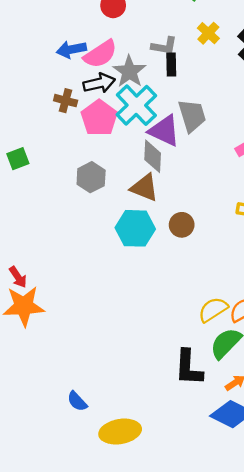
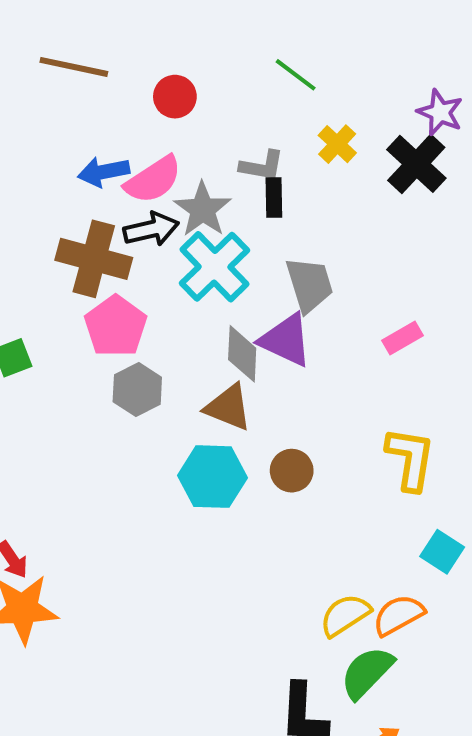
brown cross: (66, 101) -> (94, 259), size x1.8
pink pentagon: (99, 118) -> (116, 326), moved
purple triangle: (164, 131) -> (286, 340), moved

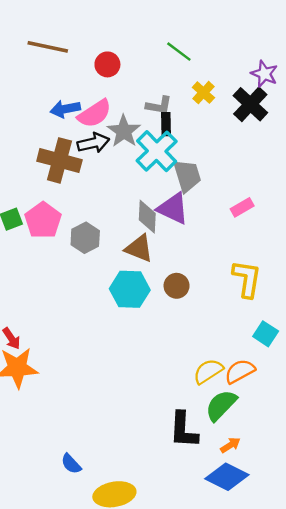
cyan cross: (214, 267) -> (157, 151), moved
pink pentagon: (116, 326) -> (43, 220), moved

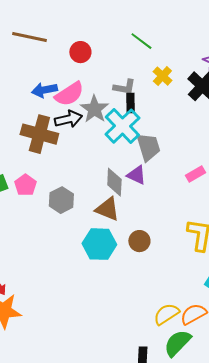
purple triangle: (173, 208) -> (136, 175), size x0.7
pink pentagon: (43, 220) -> (25, 185), size x0.7

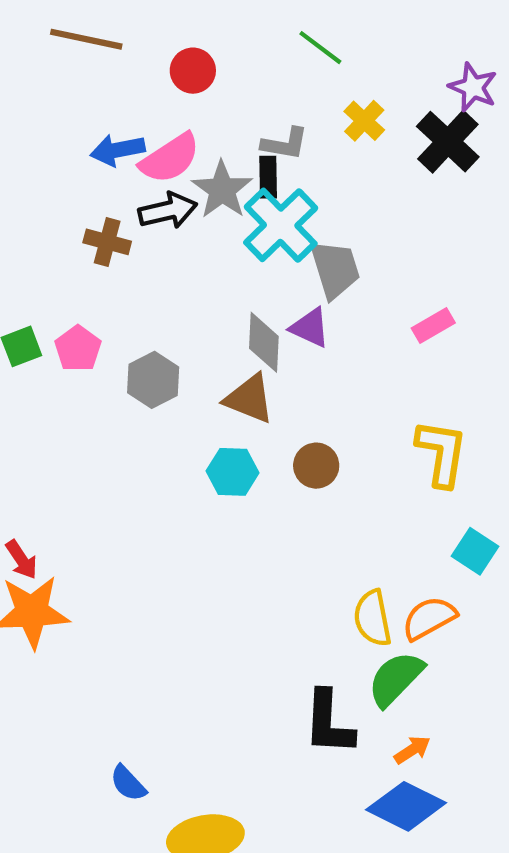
black rectangle: (130, 103) -> (268, 177), moved
brown cross: (39, 134) -> (107, 242), size x0.6
cyan hexagon: (99, 244) -> (233, 472), size x0.7
yellow semicircle: (166, 314) -> (373, 618), turned -68

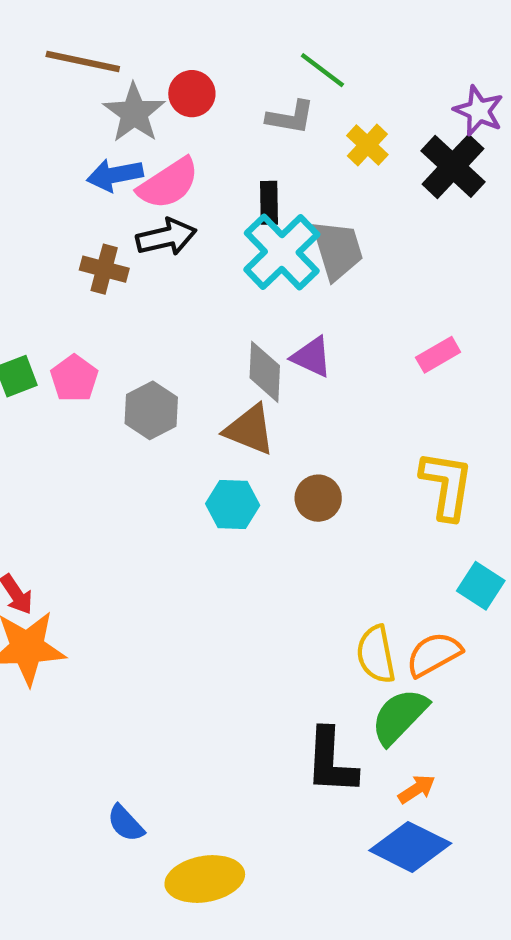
gray L-shape: (285, 144) -> (290, 117), moved
gray star: (222, 190) -> (134, 113), moved
gray trapezoid: (335, 269) -> (337, 250), moved

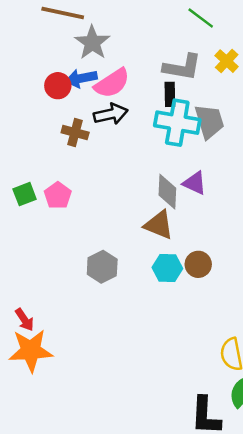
red circle: (192, 94) -> (58, 86), moved
gray L-shape: (290, 117) -> (182, 67), moved, size x1.4
cyan cross: (282, 252) -> (177, 123), turned -36
gray hexagon: (151, 410) -> (102, 267), moved
cyan hexagon: (233, 505) -> (167, 268), moved

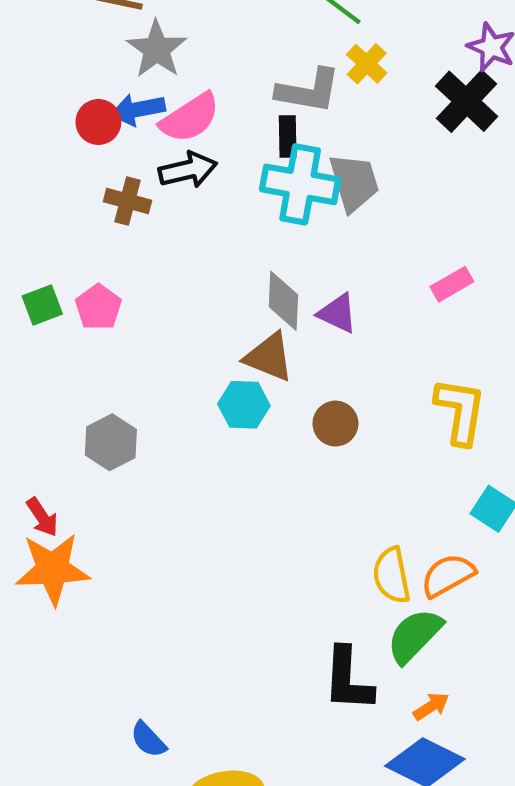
yellow cross: (227, 61) -> (367, 64), moved
purple triangle: (195, 183) -> (338, 313), moved
gray hexagon: (102, 267) -> (111, 442), moved
cyan hexagon: (167, 268) -> (244, 405), moved

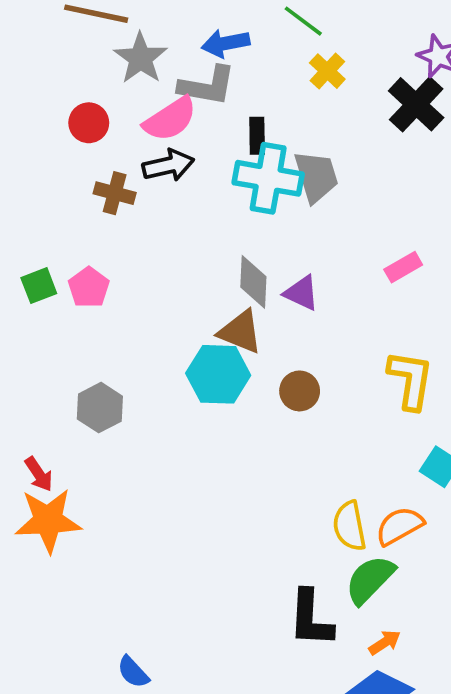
gray L-shape: (308, 91) -> (207, 86), moved
blue arrow: (138, 110) -> (226, 43), moved
cyan hexagon: (244, 405) -> (218, 374), size x1.4

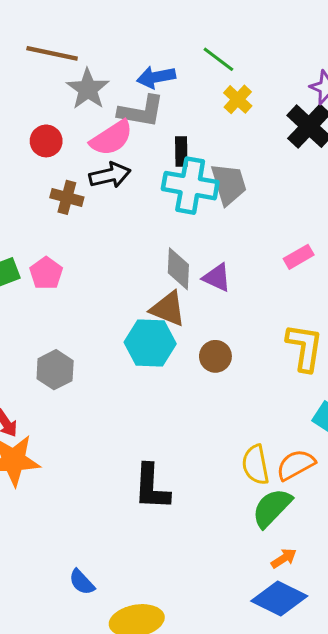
black L-shape: (311, 618) -> (152, 487), moved

